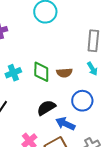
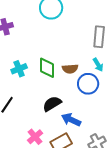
blue circle: (82, 101) -> (88, 84), moved

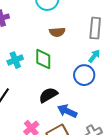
cyan arrow: (98, 65) -> (94, 56), turned -112
brown semicircle: (70, 69) -> (57, 32), moved

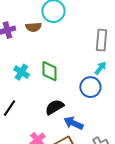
brown semicircle: (57, 32) -> (33, 27), moved
cyan cross: (15, 60) -> (21, 72), turned -35

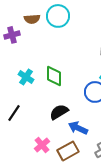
brown semicircle: (33, 27) -> (32, 19), moved

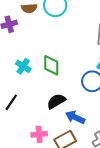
pink cross: (42, 145) -> (39, 134), turned 35

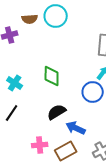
cyan cross: (23, 66) -> (15, 83), moved

